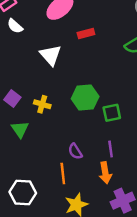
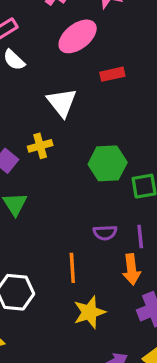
yellow cross: (42, 104) -> (40, 146), moved, turned -35
purple semicircle: (75, 151) -> (105, 233), moved, turned -63

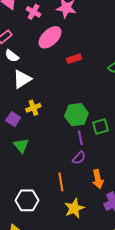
white triangle: (62, 102) -> (22, 79), moved, turned 42
purple semicircle: (105, 233) -> (79, 158), turned -40
purple line: (140, 236) -> (80, 138), moved

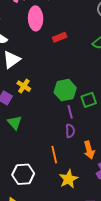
pink ellipse: (50, 37) -> (36, 18), turned -45
yellow cross: (33, 108) -> (24, 86), turned -32
purple semicircle: (79, 158) -> (70, 131), turned -40

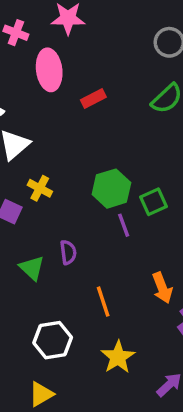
green triangle: (15, 123) -> (32, 268), moved
purple semicircle: (70, 131) -> (68, 252), moved
yellow star: (68, 179) -> (118, 357), moved

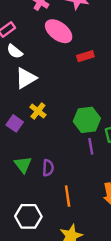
pink ellipse: (49, 70) -> (59, 31), turned -56
purple semicircle: (68, 252) -> (48, 168), moved

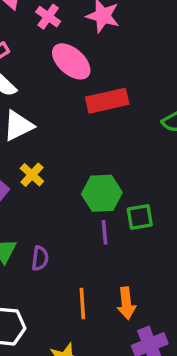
red rectangle: (85, 56) -> (107, 101), size x1.6
orange line: (68, 196) -> (82, 304), moved

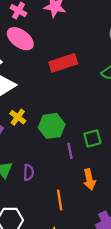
pink ellipse: (71, 61) -> (20, 39), moved
green hexagon: (102, 193) -> (52, 126), moved
orange arrow: (126, 303) -> (89, 179), moved

